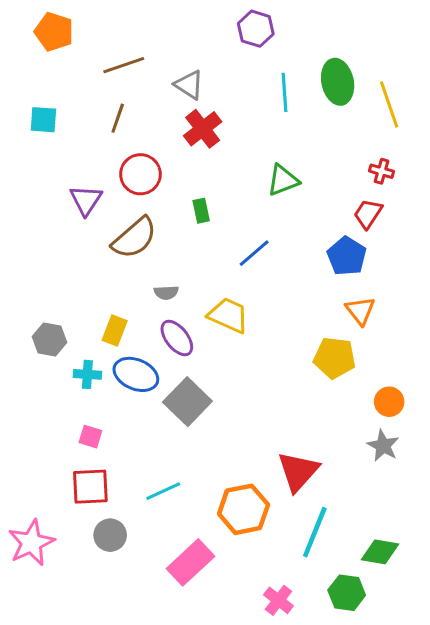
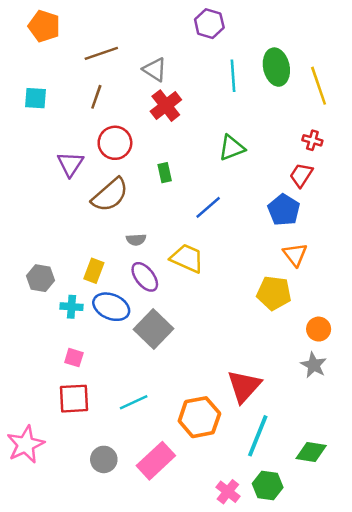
gray circle: (110, 535) -> (104, 459), moved
green hexagon: (347, 593) -> (268, 486), moved

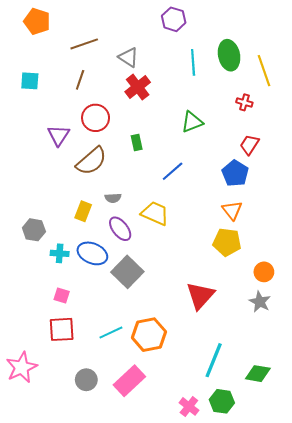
red cross: (312, 140) -> (244, 102), moved
orange triangle: (295, 255) -> (232, 210), moved
yellow rectangle: (94, 271) -> (83, 211), moved
red triangle: (244, 386) -> (200, 296), moved
orange hexagon: (199, 417) -> (149, 335), moved

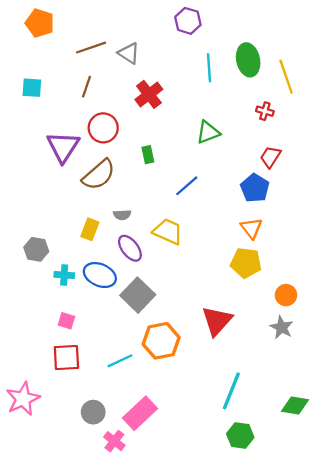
gray triangle: (128, 57) -> (129, 53), moved
purple triangle: (59, 135) -> (63, 147), size x1.4
orange hexagon: (149, 335) -> (161, 341), moved
green diamond: (258, 374) -> (295, 405), moved
pink cross: (189, 406) -> (114, 441), moved

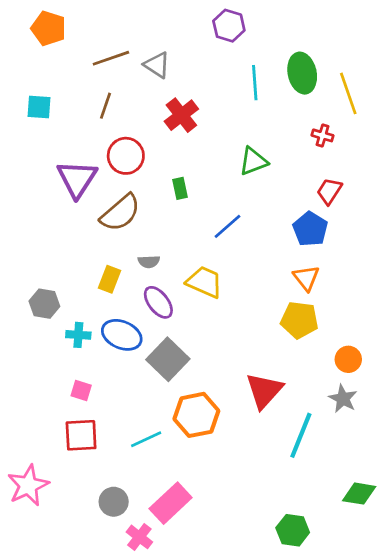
cyan line: (231, 391) -> (301, 435), moved

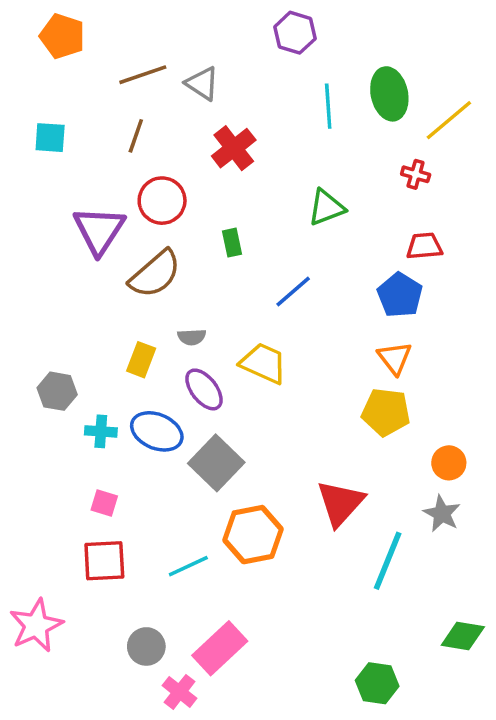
yellow line: (348, 93) -> (449, 120), turned 69
red trapezoid: (329, 191) -> (424, 246), turned 52

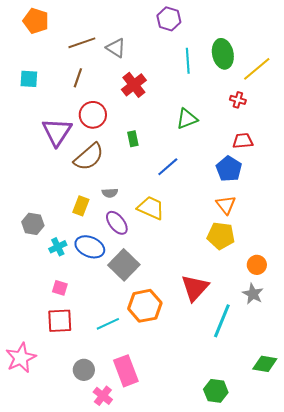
cyan cross: (101, 431) -> (58, 247), turned -30
pink rectangle: (220, 648) -> (126, 371), turned -68

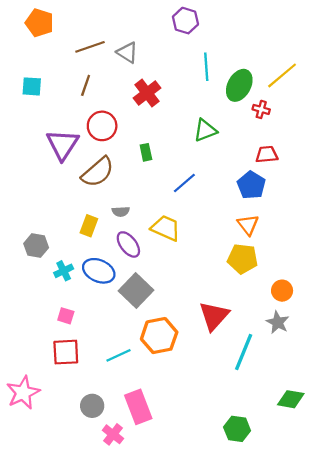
green ellipse: (223, 54) -> (239, 85), moved, turned 40

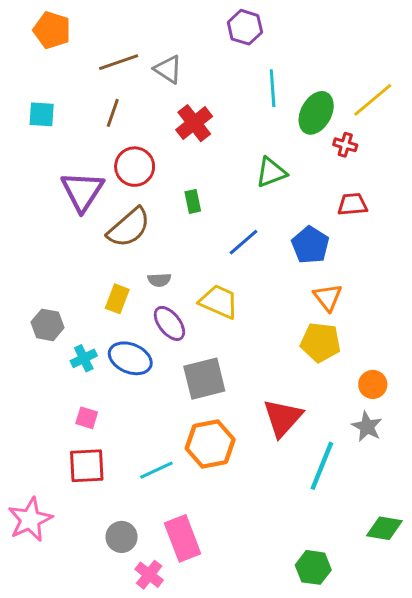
blue pentagon: (251, 185) -> (310, 245), moved
gray square: (136, 291) -> (204, 379), moved, turned 32

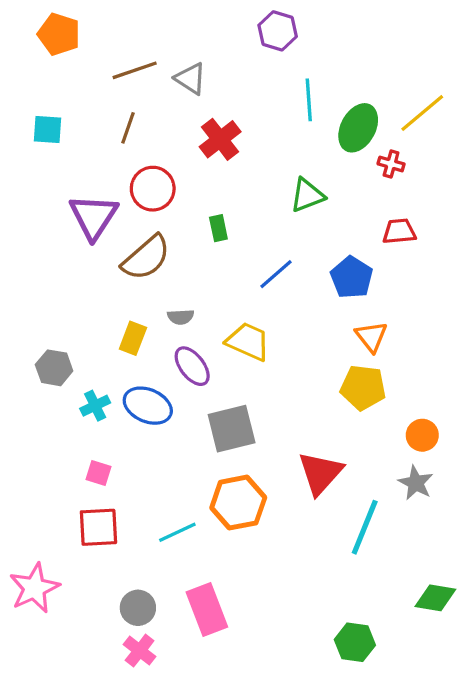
pink cross: (149, 575) -> (140, 651), moved

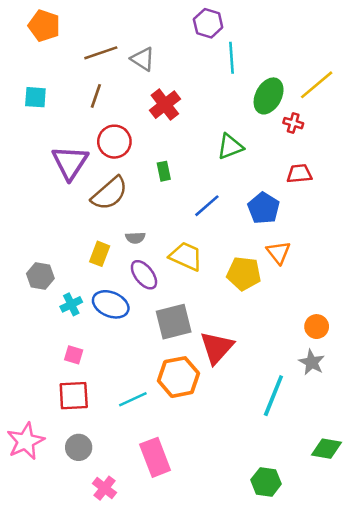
cyan line: (309, 100) -> (232, 58), moved
yellow pentagon: (363, 388) -> (244, 274), moved
red triangle: (320, 473) -> (217, 348), moved
gray circle: (138, 608) -> (79, 447), moved

